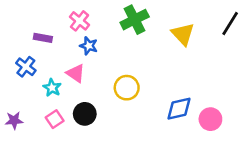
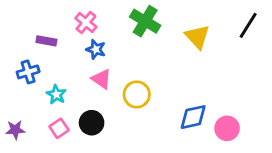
green cross: (135, 20) -> (145, 21), turned -32
blue cross: (26, 67) -> (28, 72), turned 36
pink triangle: (76, 73) -> (101, 79), moved

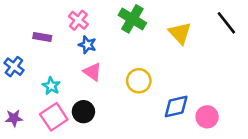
black line: (248, 25) -> (226, 23), turned -70
blue cross: (28, 72) -> (14, 67), moved, turned -36
yellow circle: (137, 94) -> (139, 81), moved
pink square: (59, 128) -> (54, 117), size x1.5

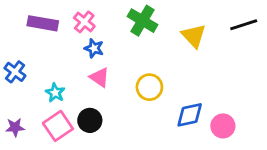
black line: (226, 23) -> (244, 25), turned -70
purple rectangle: (42, 37) -> (43, 23), moved, size x1.5

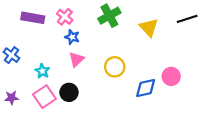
green cross: (143, 21) -> (109, 16), turned 30
pink triangle: (100, 77) -> (76, 59), turned 42
pink circle: (223, 126) -> (171, 76), moved

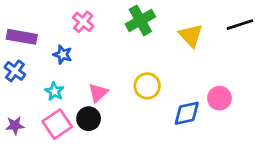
purple rectangle: (33, 18) -> (22, 37), moved
blue star: (72, 37) -> (63, 55), moved
pink triangle: (76, 59) -> (98, 93), moved

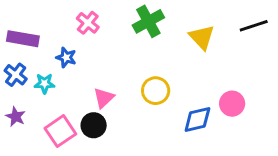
cyan star: (54, 91) -> (44, 83), moved, turned -30
purple star: (15, 125) -> (16, 117), moved, turned 30

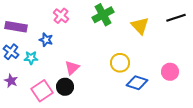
yellow circle: (156, 91) -> (120, 63), moved
pink circle: (232, 104) -> (170, 72), moved
blue diamond: (197, 119) -> (137, 83), turned 30

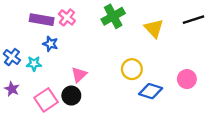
purple rectangle: (16, 27) -> (42, 20), moved

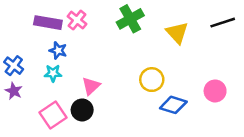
cyan star: (34, 64) -> (53, 73), moved
purple star: (12, 89) -> (14, 91), moved

